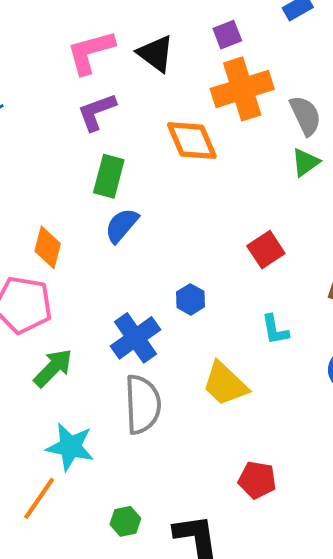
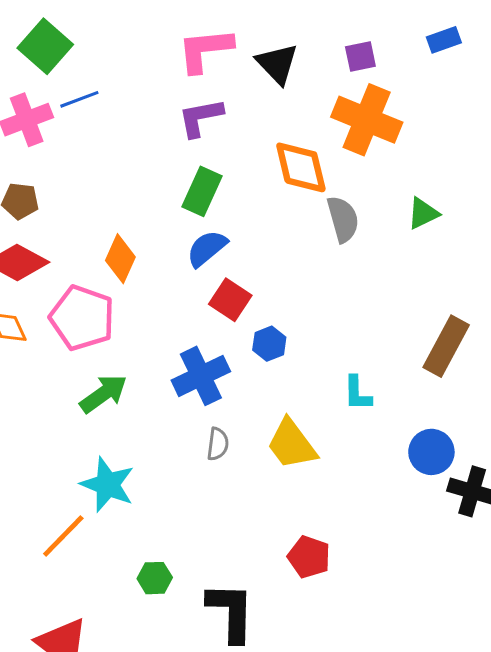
orange cross: (242, 89) -> (367, 120), turned 30
gray semicircle: (305, 116) -> (343, 219), moved
red square: (266, 250) -> (230, 300), moved, turned -33
gray semicircle: (143, 404) -> (218, 444), moved, size x0.5

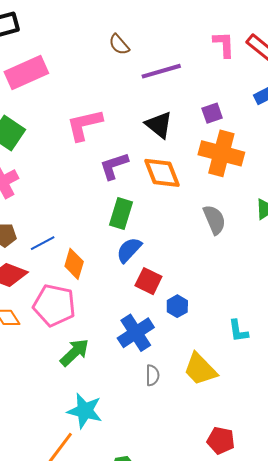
pink L-shape: (205, 50) -> (84, 125), moved
blue line: (79, 99) -> (43, 243), moved
orange diamond: (301, 167) -> (162, 173), moved

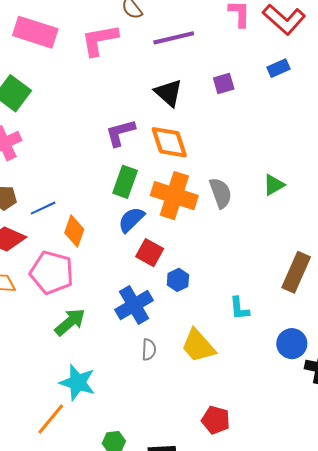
pink rectangle: (26, 73) -> (35, 32), turned 39
pink L-shape: (84, 125) -> (100, 40), moved
orange cross: (221, 153) -> (174, 196), moved

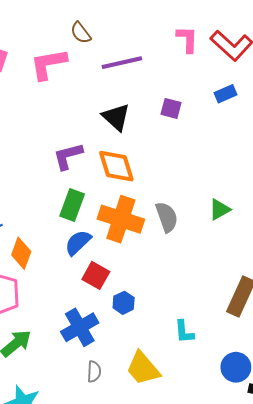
purple square: (224, 84) -> (171, 108), turned 30

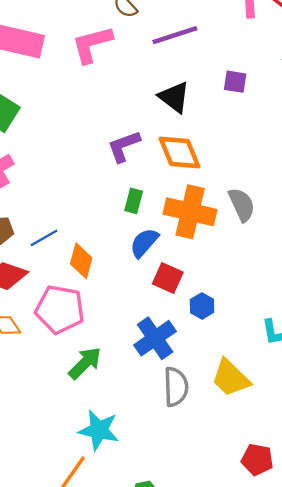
green rectangle: (72, 205) -> (134, 201), size x0.7
gray semicircle: (94, 372) -> (176, 387), size x1.6

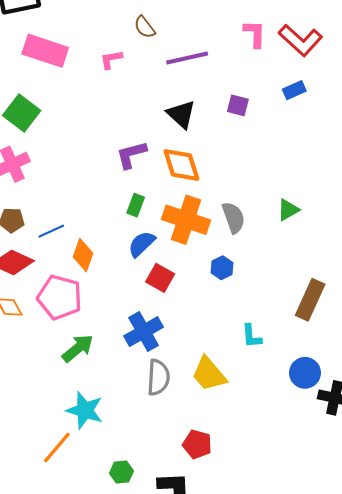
pink L-shape: (92, 44) -> (111, 59), size x0.6
blue hexagon: (202, 306) -> (222, 268), moved
red pentagon: (257, 460) -> (197, 444), moved

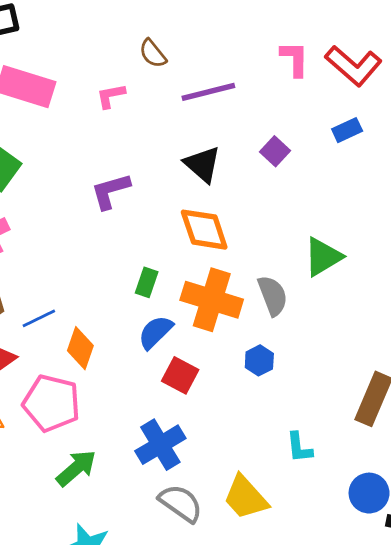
purple square: (238, 105) -> (275, 151), turned 30
purple L-shape: (131, 155) -> (110, 191), moved
green triangle: (288, 210) -> (323, 257), moved, size x1.4
gray semicircle: (158, 377) -> (181, 503), turned -57

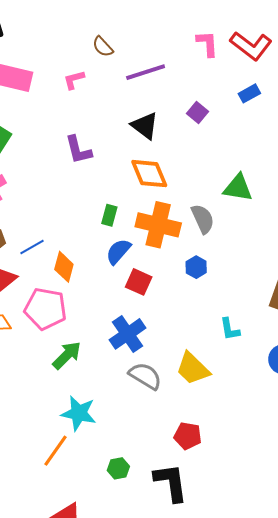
purple L-shape: (110, 191) -> (78, 150), turned -84
green triangle: (323, 257) -> (238, 188), turned 44

